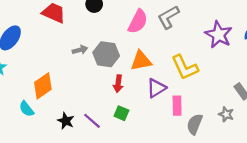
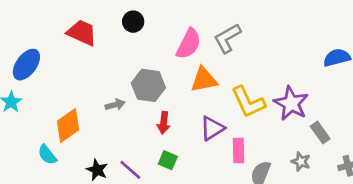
purple star: (219, 35) -> (291, 103), moved
gray arrow: (80, 50) -> (115, 105), moved
orange triangle: (141, 61) -> (204, 80), moved

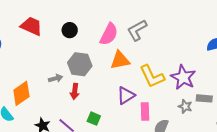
black circle: (133, 22) -> (70, 30), moved
red arrow: (164, 123) -> (75, 91), moved
gray rectangle: (320, 132) -> (204, 98), turned -49
gray star: (301, 162) -> (185, 106), moved

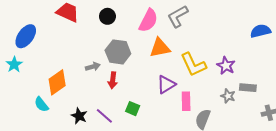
purple star: (183, 77) -> (226, 66), size x0.7

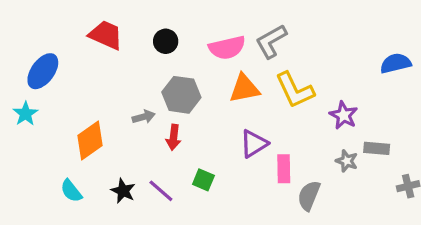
pink semicircle: (148, 21) -> (227, 48), turned 50
yellow L-shape: (193, 65) -> (295, 90), moved
cyan semicircle: (41, 104) -> (71, 191), moved

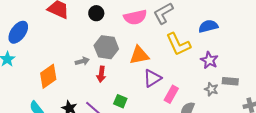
blue semicircle: (396, 63) -> (208, 26), moved
orange triangle: (244, 89) -> (139, 55), moved
pink rectangle: (284, 169) -> (171, 94), turned 30

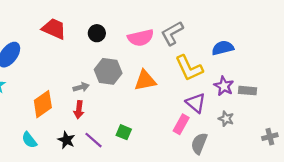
red arrow: (101, 74) -> (79, 110), moved
purple triangle: (152, 78) -> (196, 103), moved, turned -48
gray rectangle: (230, 81) -> (247, 91), moved

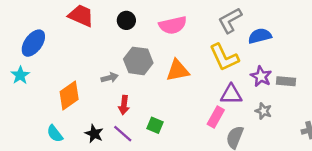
gray L-shape: (172, 33) -> (230, 20), moved
purple triangle: (196, 103) -> (231, 94), turned -40
red arrow: (79, 110) -> (124, 105), moved

